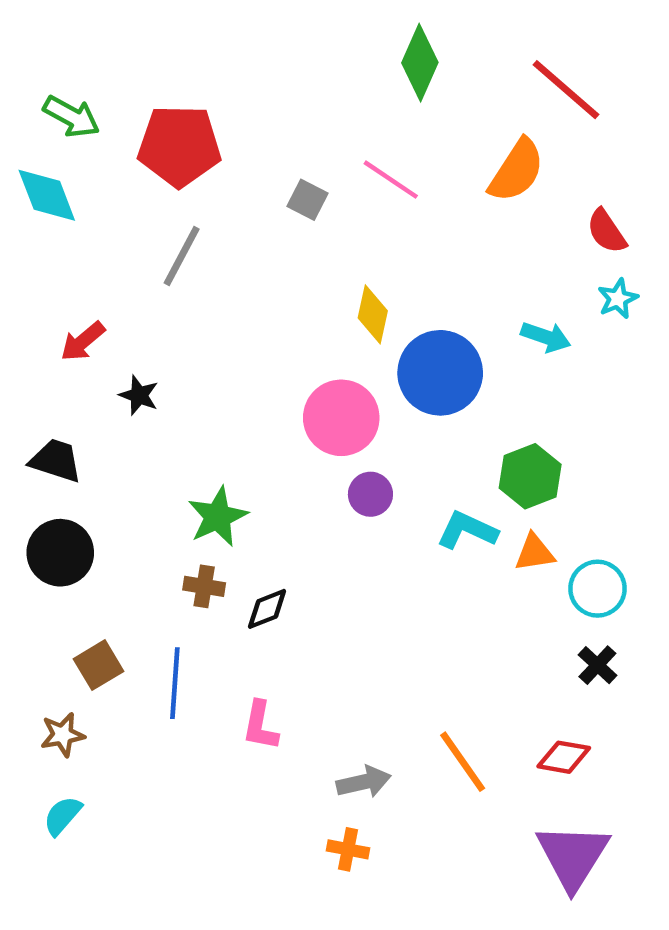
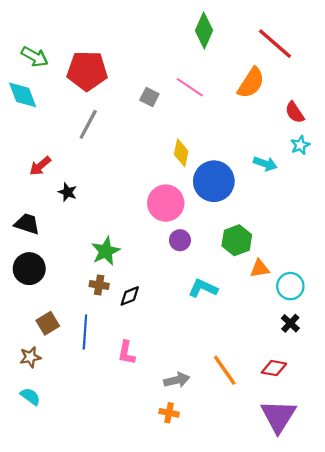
green hexagon: (530, 476) -> (237, 240), moved
cyan L-shape: (467, 530) -> (203, 288), moved
cyan semicircle: (63, 816) -> (30, 396), turned 85

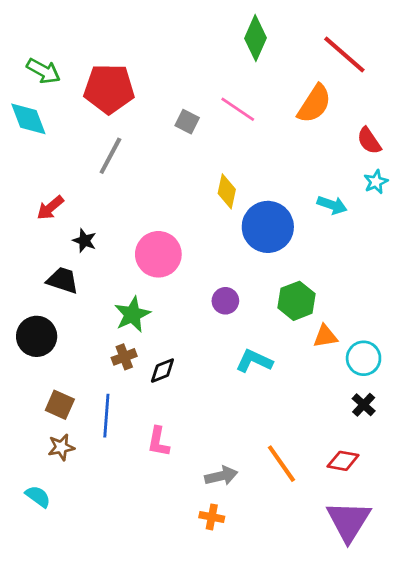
pink circle: (166, 203) -> (158, 254), moved
black trapezoid: (27, 224) -> (63, 280), moved
brown cross: (99, 285) -> (124, 357), turned -30
brown square: (48, 323) -> (60, 405), turned -35
brown star: (30, 357) -> (61, 447), moved

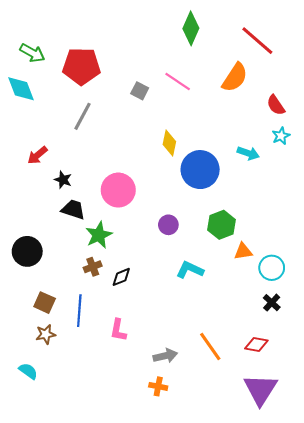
black trapezoid: (63, 280) -> (73, 209), moved

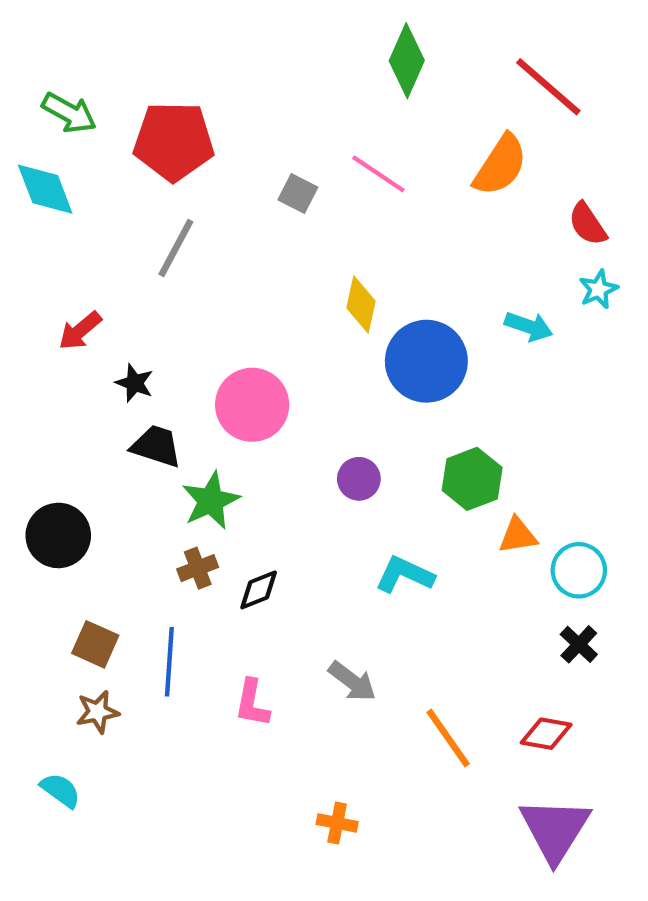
gray arrow: (165, 356) -> (352, 681), moved, turned 50

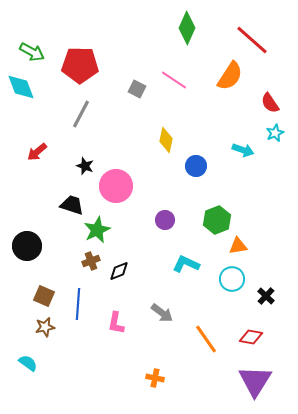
blue circle: (426, 361) -> (196, 166), size x0.6
black star: (135, 383) -> (85, 166), moved
cyan circle: (579, 570) -> (232, 279), moved

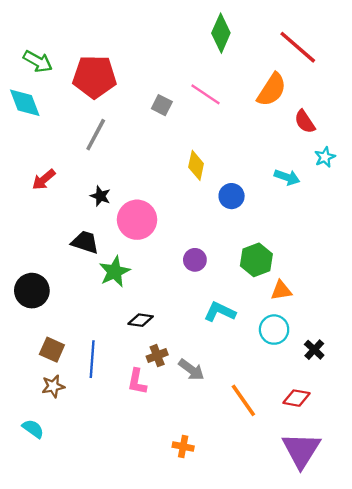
red semicircle: (270, 103) -> (305, 122), moved
brown cross: (91, 261) -> (157, 356), moved
black diamond: (119, 271) -> (141, 320), turned 30

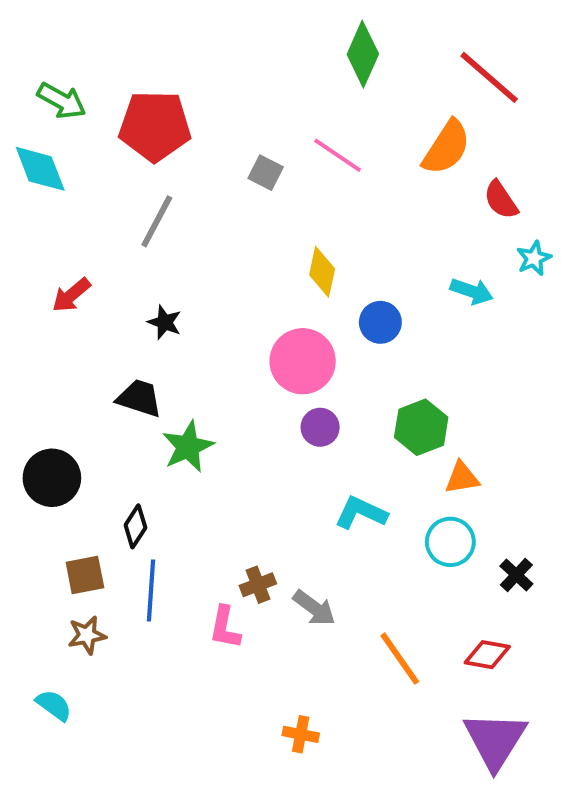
pink circle: (137, 220) -> (303, 361), moved
black diamond: (141, 320) -> (135, 526), moved, turned -65
brown square: (52, 350) -> (85, 575), turned -35

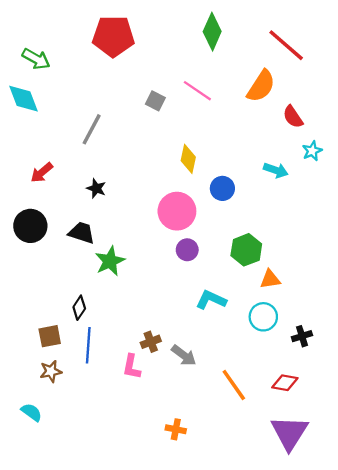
red pentagon: (155, 126) -> (113, 36), moved
black circle: (52, 478) -> (30, 226), moved
black cross: (516, 575) -> (302, 336), turned 30

